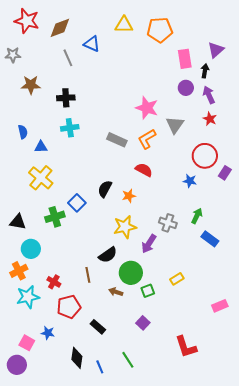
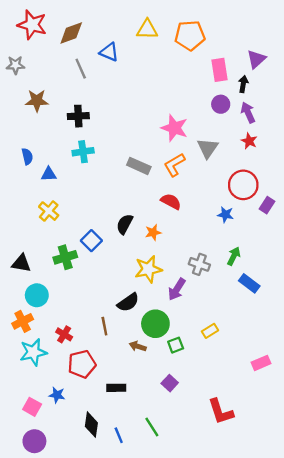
yellow cross: (41, 178) -> (49, 211), size x0.7
black rectangle: (98, 327) -> (116, 388), turned -42
purple circle: (17, 365) -> (34, 441), moved

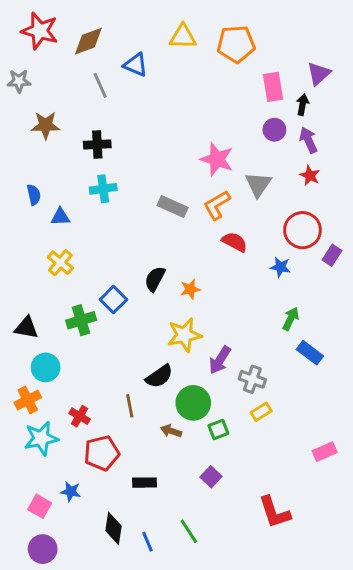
red semicircle: (171, 202) -> (235, 242), moved
gray cross: (199, 264) -> (252, 379), moved

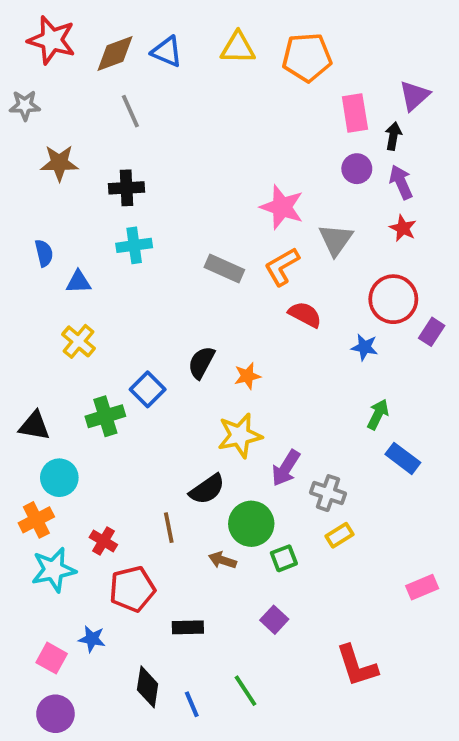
blue triangle: (136, 65) -> (167, 52), moved

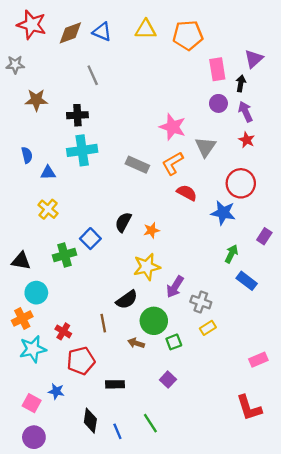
gray line: (130, 111) -> (93, 75), moved
cyan cross: (134, 245) -> (82, 150), size x1.4
purple rectangle: (432, 332) -> (264, 236), moved
blue star: (364, 347) -> (223, 213), size x1.5
red L-shape: (357, 666) -> (249, 408), moved

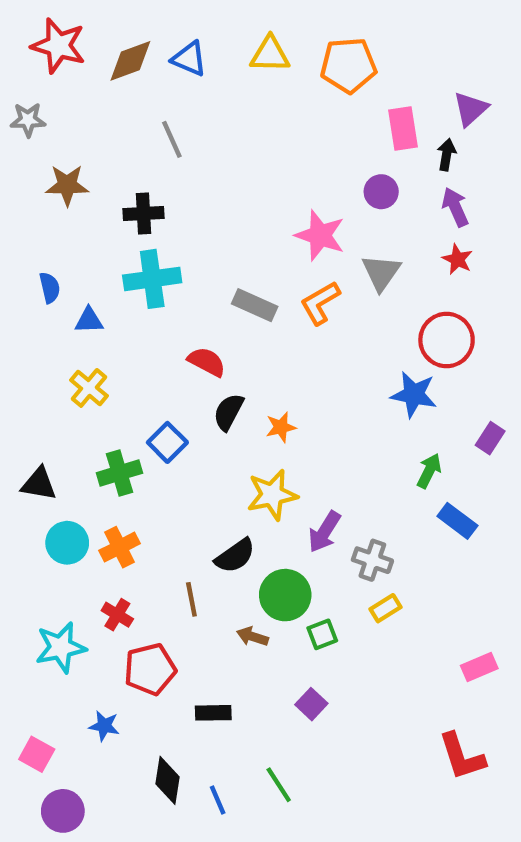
purple circle: (218, 103) -> (381, 192), moved
red semicircle: (187, 193) -> (207, 362), moved
orange cross: (22, 318) -> (119, 547), moved
pink square: (32, 403) -> (37, 754), moved

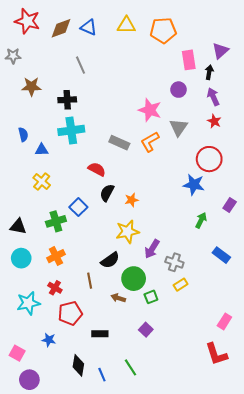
blue rectangle: (457, 521) -> (221, 255), moved
cyan circle: (67, 543) -> (21, 258), moved
pink rectangle: (479, 667) -> (224, 321), moved, turned -35

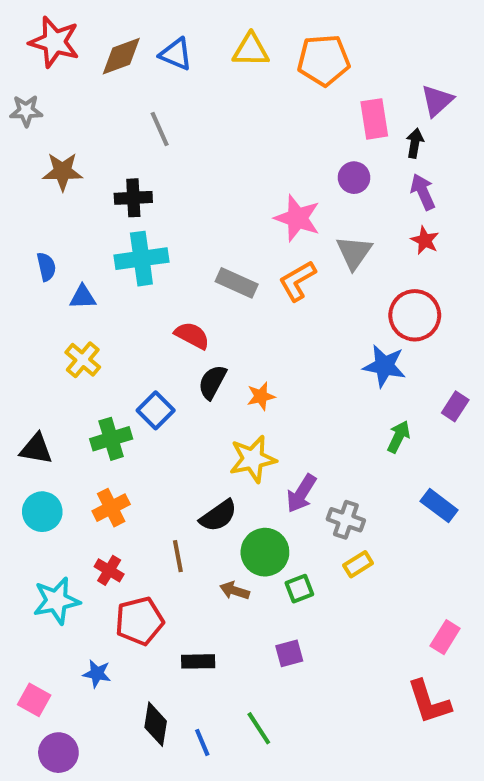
purple square: (146, 330) -> (289, 653), turned 32

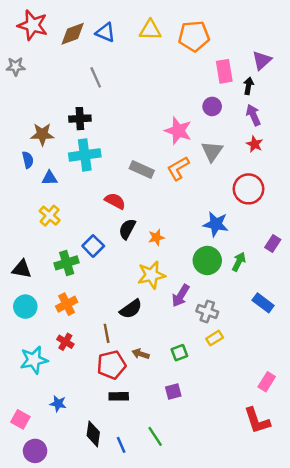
brown star: (62, 172) -> (42, 134), moved
blue star: (384, 366) -> (216, 224), moved
green circle: (265, 552) -> (207, 260), moved
red pentagon: (139, 621) -> (111, 365), moved

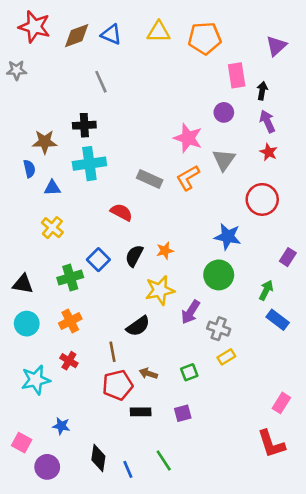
purple triangle: (262, 60) -> (276, 46), moved
black semicircle: (127, 229) -> (134, 256), moved
green arrow: (239, 262) -> (266, 290), moved
black rectangle: (119, 396) -> (141, 412), moved
purple circle: (35, 451) -> (47, 467), moved

